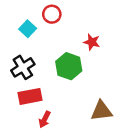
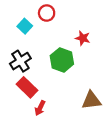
red rectangle: (30, 96) -> (27, 87), turned 55

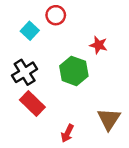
brown triangle: (91, 100) -> (109, 119), turned -50
red arrow: (40, 108) -> (67, 133), moved

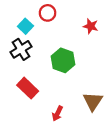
red star: (99, 45) -> (91, 26), moved
black cross: (25, 72) -> (21, 49), moved

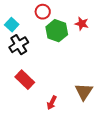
cyan square: (25, 26) -> (12, 25), moved
green hexagon: (63, 60) -> (57, 31), moved

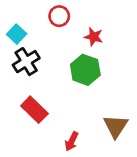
red star: (82, 24) -> (94, 37), moved
green hexagon: (57, 31) -> (85, 70), moved

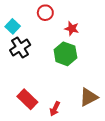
red rectangle: (34, 110) -> (27, 99), moved
brown triangle: (116, 126) -> (89, 97), turned 30

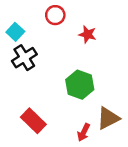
green hexagon: (65, 54) -> (80, 85), moved
red arrow: (55, 109) -> (84, 132), moved

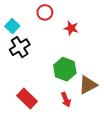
brown triangle: (108, 118) -> (88, 85), moved
red arrow: (84, 132) -> (66, 100), moved, turned -48

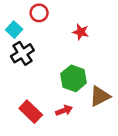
red circle: (45, 12) -> (39, 13), moved
red arrow: (66, 100) -> (64, 110), moved, turned -88

